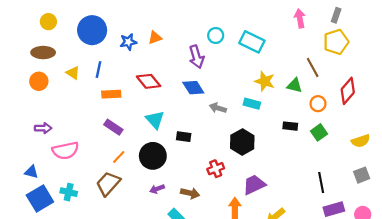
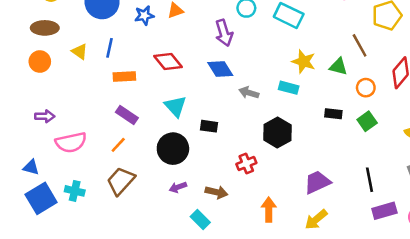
orange line: (119, 157) -> (118, 145), moved
purple trapezoid: (254, 185) -> (317, 182), moved

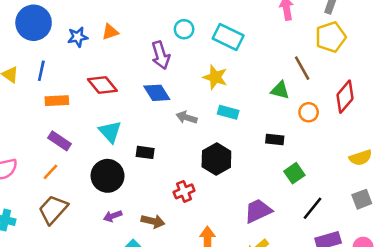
yellow star: (304, 62) -> (215, 77), moved
green square: (367, 121) -> (294, 173), moved
black line: (370, 180) -> (312, 208), turned 50

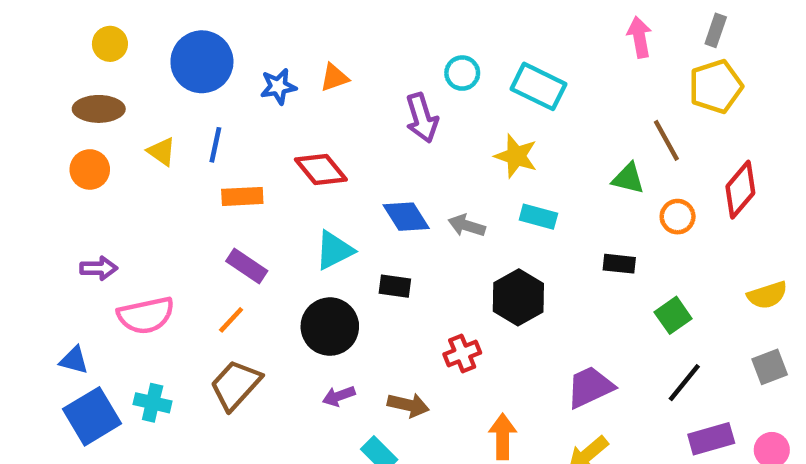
blue diamond: (157, 93) -> (406, 217), moved
cyan triangle: (110, 132) -> (334, 250), turned 45
green square: (294, 173) -> (673, 315), moved

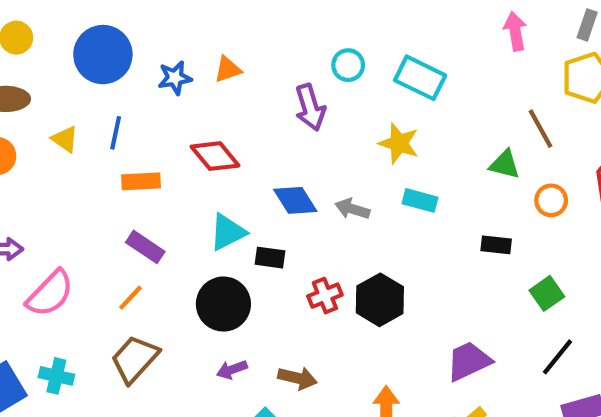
black rectangle: (395, 286) -> (270, 258), moved
black hexagon: (518, 297) -> (380, 300), moved
pink semicircle: (146, 315) -> (50, 293), turned -34
red cross: (462, 353) -> (325, 296), moved

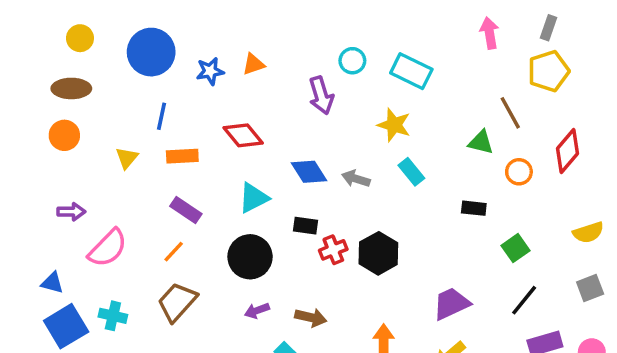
yellow triangle: (65, 139) -> (127, 158), moved, turned 35
cyan rectangle: (420, 200) -> (411, 172), turned 36
black rectangle: (270, 258) -> (306, 226), moved

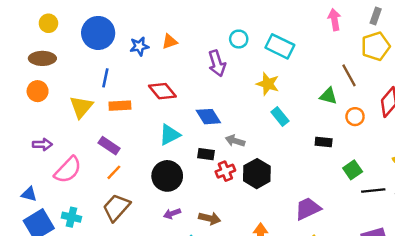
yellow triangle: (127, 158) -> (81, 107), size x1.5
gray arrow: (356, 179) -> (235, 141), moved
purple rectangle: (186, 210) -> (109, 146), moved
black line: (524, 300) -> (373, 190), moved, turned 45

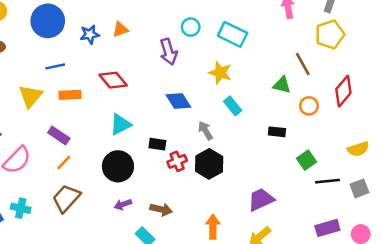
blue line: (105, 78) -> (55, 66), turned 66
blue diamond: (208, 117) -> (178, 101), moved
gray arrow: (235, 141) -> (205, 131), moved, turned 42

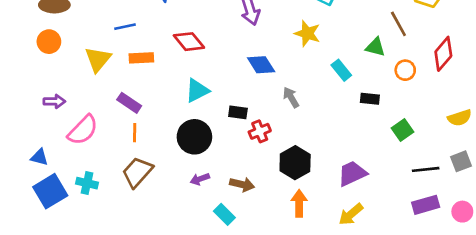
cyan rectangle: (233, 106) -> (341, 70), moved
orange line: (64, 163) -> (135, 133), turned -42
black hexagon: (209, 164) -> (295, 163), moved
black line: (327, 181) -> (426, 169), moved

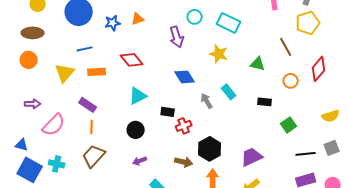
green triangle: (375, 47) -> (258, 64), moved
cyan rectangle: (341, 70) -> (229, 92), moved
black circle: (194, 137) -> (136, 130), size x0.7
brown arrow: (242, 184) -> (184, 162), moved
blue square: (50, 191) -> (30, 170), turned -30

